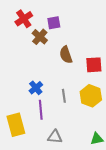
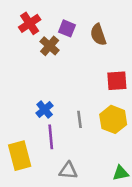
purple square: (54, 23) -> (67, 28), turned 32
brown semicircle: (66, 55) -> (98, 35), moved

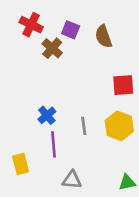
red cross: (30, 23) -> (31, 25), turned -30
yellow rectangle: (20, 156) -> (21, 164), size x0.7

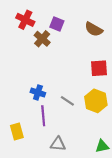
brown semicircle: (103, 36) -> (94, 29), moved, turned -42
blue cross: (47, 115) -> (38, 92), turned -32
gray line: (84, 126) -> (67, 101), turned -48

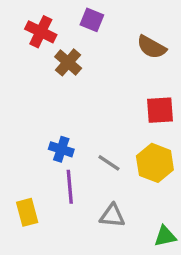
purple square: (57, 24) -> (92, 20), moved
gray triangle: (58, 144) -> (112, 216), moved

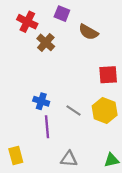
brown semicircle: (151, 47) -> (88, 32), moved
yellow rectangle: (27, 212) -> (16, 155), moved
gray triangle: (112, 216) -> (69, 159), moved

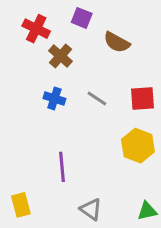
blue cross: (41, 101) -> (54, 99), moved
gray line: (73, 110) -> (97, 99), moved
gray triangle: (69, 159) -> (91, 209), turned 30

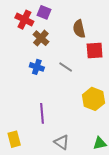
purple square: (82, 18) -> (44, 12), moved
brown semicircle: (117, 42) -> (79, 29), turned 48
red square: (143, 99) -> (95, 50), moved

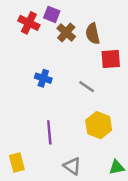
brown cross: (41, 38) -> (66, 32), moved
gray line: (66, 67) -> (87, 87), moved
yellow hexagon: (93, 99) -> (99, 125), moved

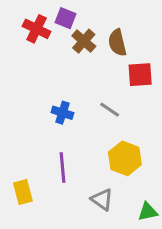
blue cross: (43, 78) -> (62, 113), moved
yellow rectangle: (17, 162) -> (23, 192), moved
gray triangle: (72, 166) -> (102, 200), moved

